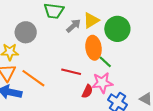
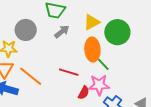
gray arrow: (73, 26) -> (62, 32), moved

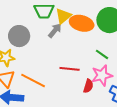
yellow triangle: (92, 22) -> (63, 16), moved
orange ellipse: (92, 50) -> (82, 23), moved, turned -60

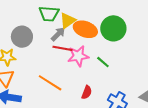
red line: (70, 69) -> (63, 48), moved
pink star: (102, 75) -> (78, 56), moved
orange line: (33, 80) -> (50, 83), moved

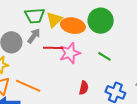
gray arrow: (58, 34) -> (34, 36), moved
green line: (103, 62) -> (104, 56), moved
orange line: (50, 83) -> (28, 86), moved

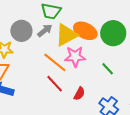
yellow triangle: (54, 20) -> (66, 35), moved, size x1.4
red line: (53, 48) -> (55, 84), moved, turned 30
orange line: (28, 86) -> (55, 62), moved

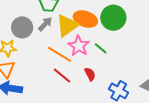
pink star: (75, 57) -> (79, 46), turned -30
green line: (108, 69) -> (101, 48), moved
red semicircle: (79, 94) -> (90, 74), moved, turned -48

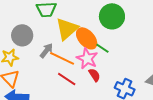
orange ellipse: (85, 19) -> (87, 38), moved, turned 35
gray arrow: (45, 24) -> (46, 51), moved
pink star: (79, 46) -> (87, 58), moved

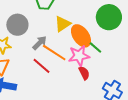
yellow triangle: (67, 29) -> (63, 24), size x0.7
pink star: (87, 58) -> (79, 56), turned 30
red line: (67, 79) -> (41, 66), moved

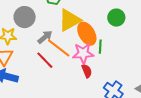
green circle: (109, 17) -> (116, 18), size x0.7
yellow triangle: (63, 24) -> (70, 20), size x1.4
green line: (95, 48) -> (100, 47), turned 48

